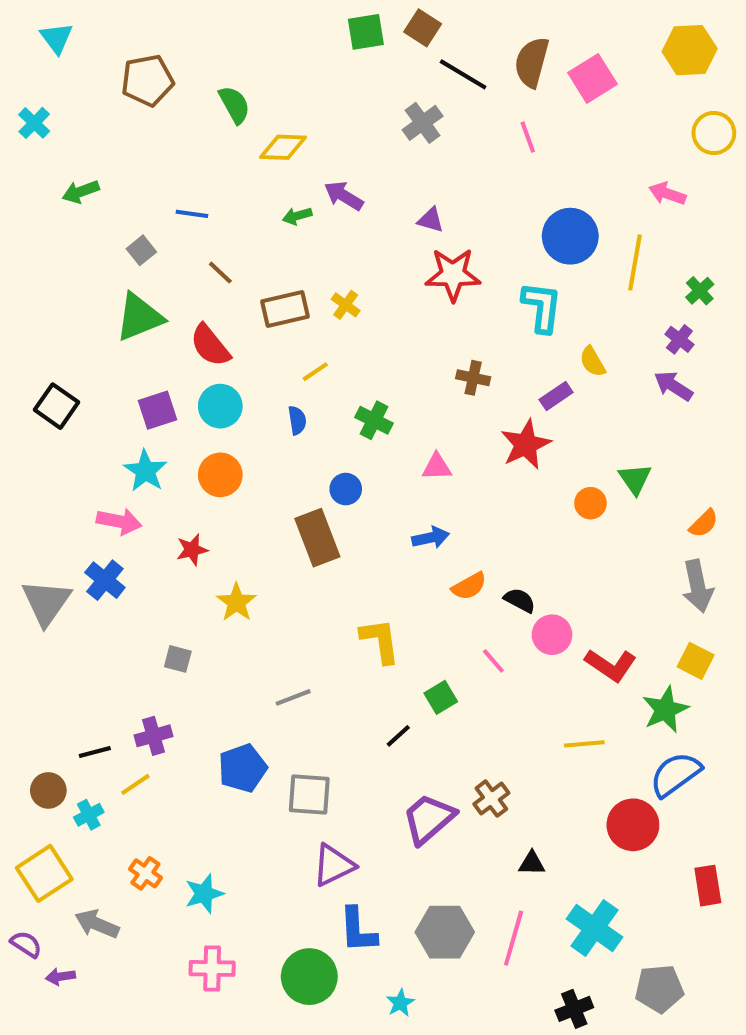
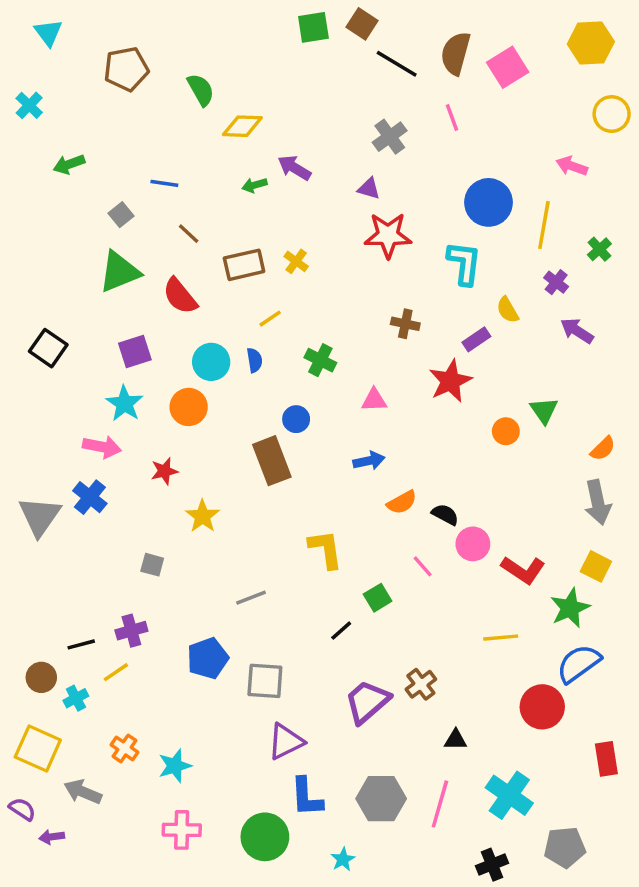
gray cross: (423, 123) -> (390, 137), moved
purple cross: (679, 339) -> (556, 282), moved
cyan circle: (220, 406) -> (211, 362), moved
yellow square: (44, 873) -> (38, 748), turned -33

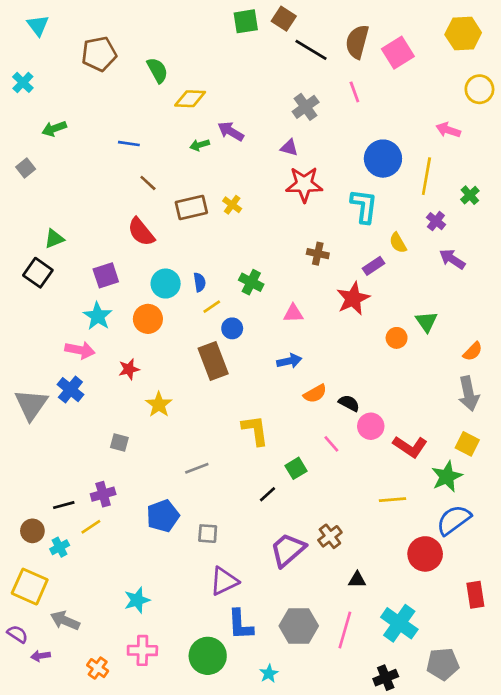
gray square: (121, 215) -> (26, 168), moved
green triangle: (119, 272) -> (54, 239), moved, size x0.6
yellow line: (270, 319) -> (212, 307), moved
gray square: (265, 681) -> (208, 534), size x0.7
orange cross: (124, 748) -> (98, 668), moved

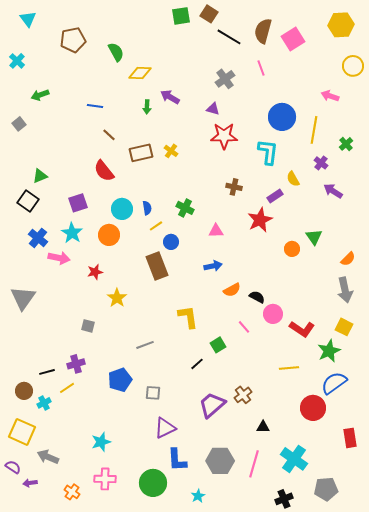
green arrow: (200, 145) -> (147, 107), turned -72
blue cross: (70, 390) -> (38, 238), moved

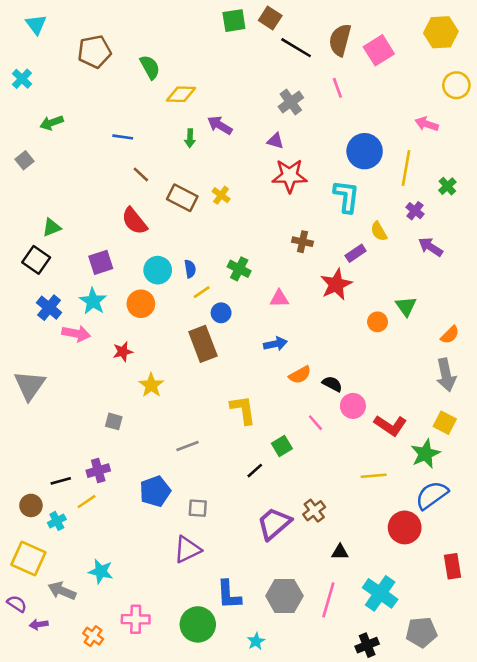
brown rectangle: (141, 153) -> (182, 198), turned 40
purple triangle: (165, 428) -> (187, 549), moved
cyan star: (101, 442) -> (101, 571), moved, turned 30

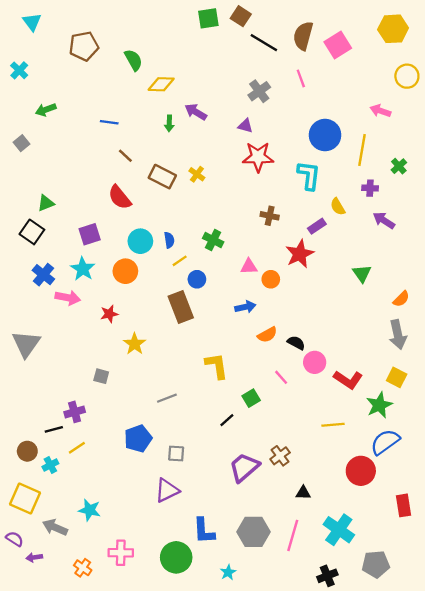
purple cross: (415, 211) -> (370, 188), turned -35
orange circle: (378, 322) -> (271, 279), moved
purple cross: (98, 471) -> (75, 412), moved

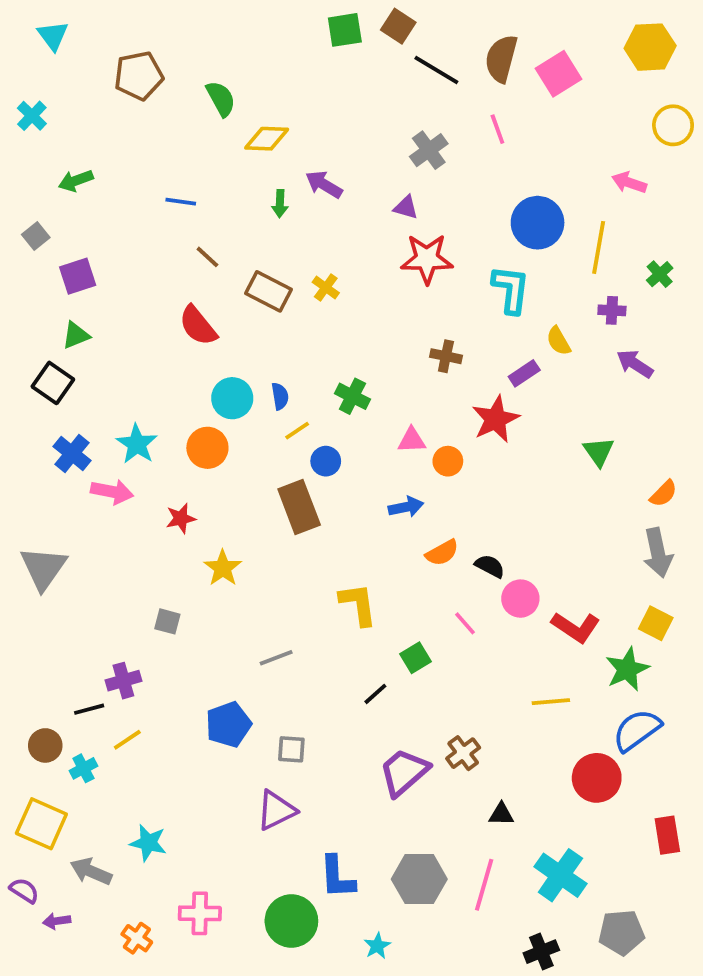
purple square: (90, 234) -> (78, 276), moved

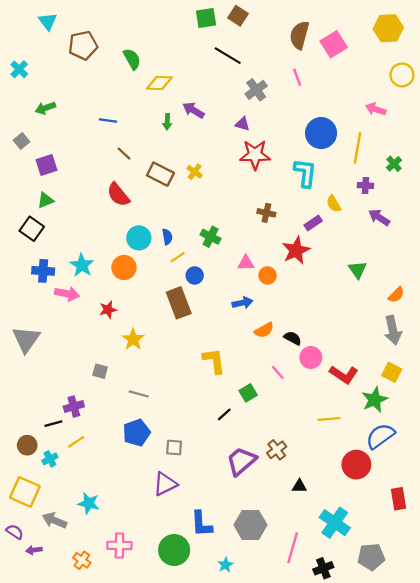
cyan triangle: (53, 36) -> (48, 21), moved
black line: (436, 70) -> (228, 56), moved
blue cross: (72, 454) -> (43, 271), turned -35
gray line: (276, 658) -> (139, 394), moved, turned 36
pink line: (484, 885) -> (293, 548), moved

